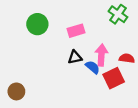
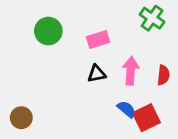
red semicircle: (127, 58) -> (163, 75), turned 88
blue semicircle: (93, 67) -> (126, 109), moved
red square: (114, 78) -> (146, 118), moved

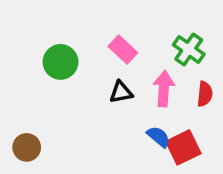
green cross: (152, 18) -> (189, 49), moved
green circle: (48, 31) -> (61, 62), moved
pink rectangle: (98, 40) -> (123, 49), turned 60

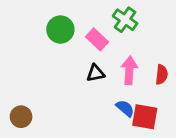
green cross: (189, 49) -> (125, 20), moved
green circle: (61, 62) -> (60, 30), moved
red square: (183, 147) -> (145, 117), turned 36

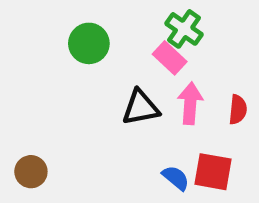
pink rectangle: (97, 39) -> (170, 58), moved
black triangle: (96, 73) -> (141, 108), size x1.4
blue semicircle: (125, 108) -> (176, 178), moved

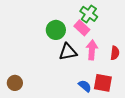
green circle: (89, 43) -> (56, 30), moved

